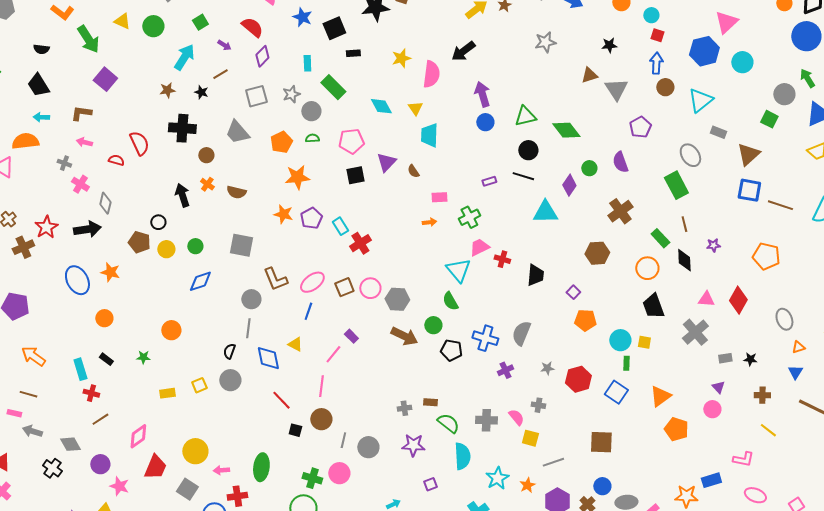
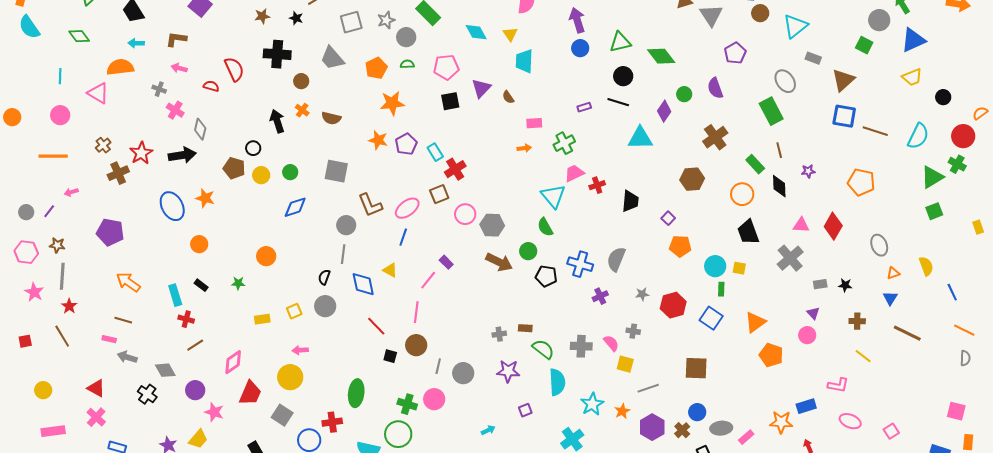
red cross: (502, 259) -> (597, 185), turned -35
brown square: (344, 287) -> (439, 194), moved
pink arrow: (221, 470) -> (300, 350), moved

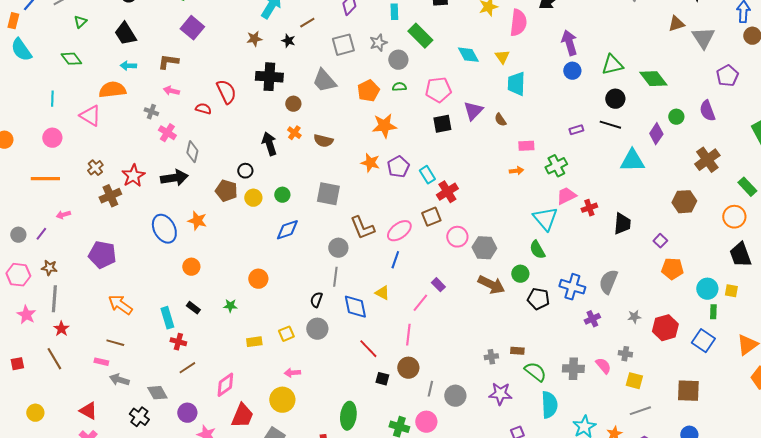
yellow square: (625, 364) -> (634, 381), moved

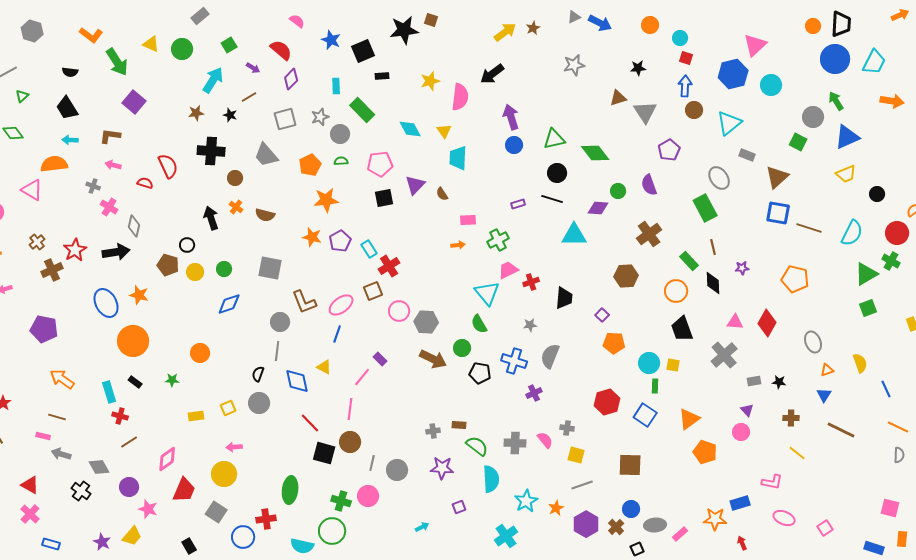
purple diamond: (656, 134) -> (598, 208), turned 60
orange circle: (191, 267) -> (133, 341), size x1.8
gray star: (634, 317) -> (530, 325), moved
black square: (382, 379) -> (324, 453), size x1.6

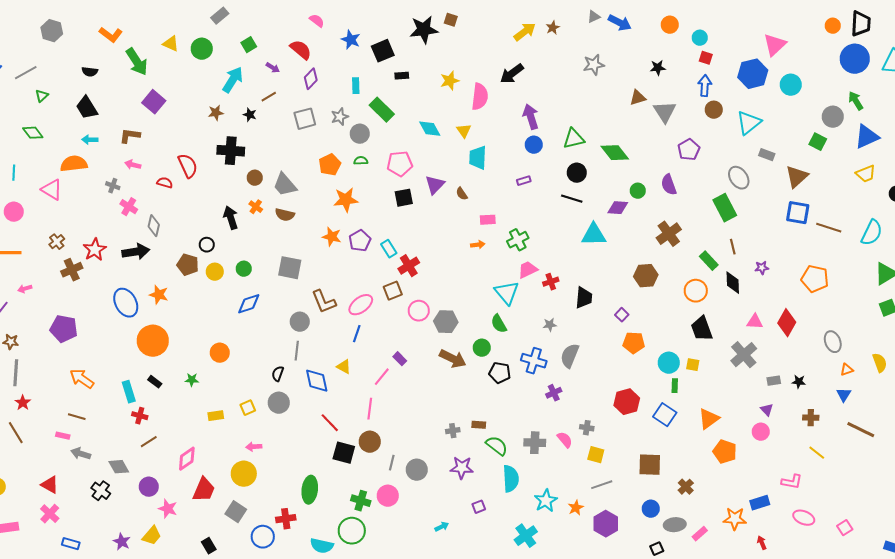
gray trapezoid: (266, 155) -> (285, 185), moved
purple rectangle: (518, 204) -> (524, 181), moved
brown cross: (616, 527) -> (686, 487), moved

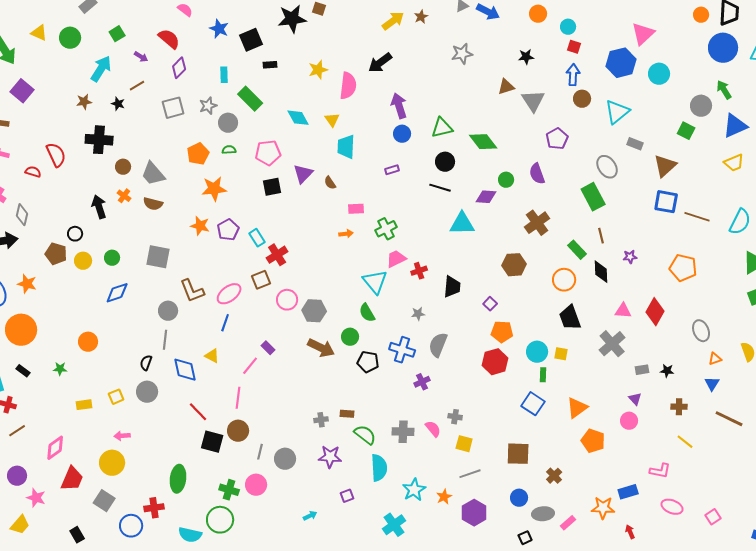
red hexagon: (627, 402) -> (495, 362), moved

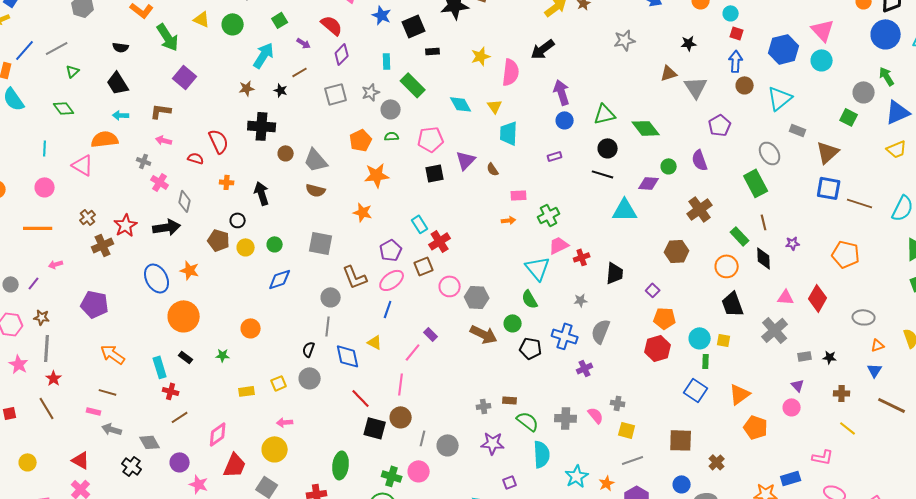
pink triangle: (643, 34) -> (823, 30), moved, turned -30
orange cross: (124, 196) -> (227, 182), moved, turned -32
purple pentagon: (228, 230) -> (391, 250), moved
gray ellipse: (701, 331) -> (864, 317), turned -65

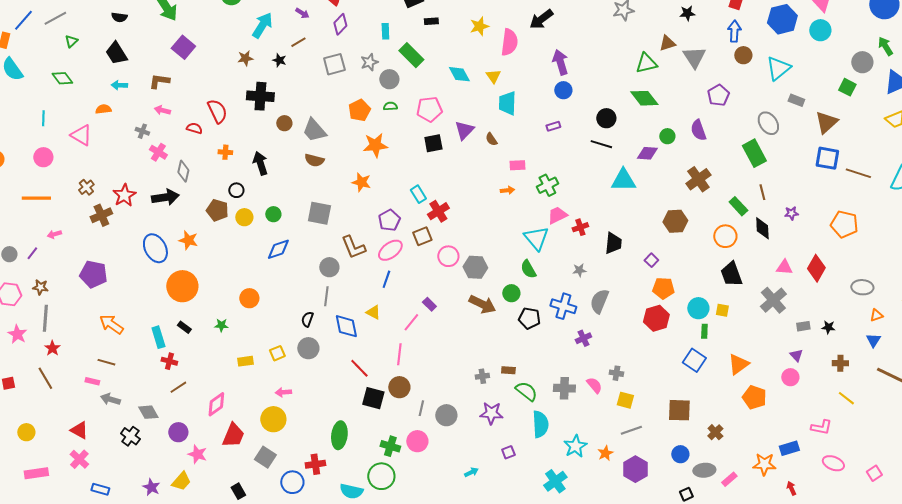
green triangle: (605, 114) -> (646, 63), moved
orange semicircle: (105, 139) -> (103, 109), size x0.6

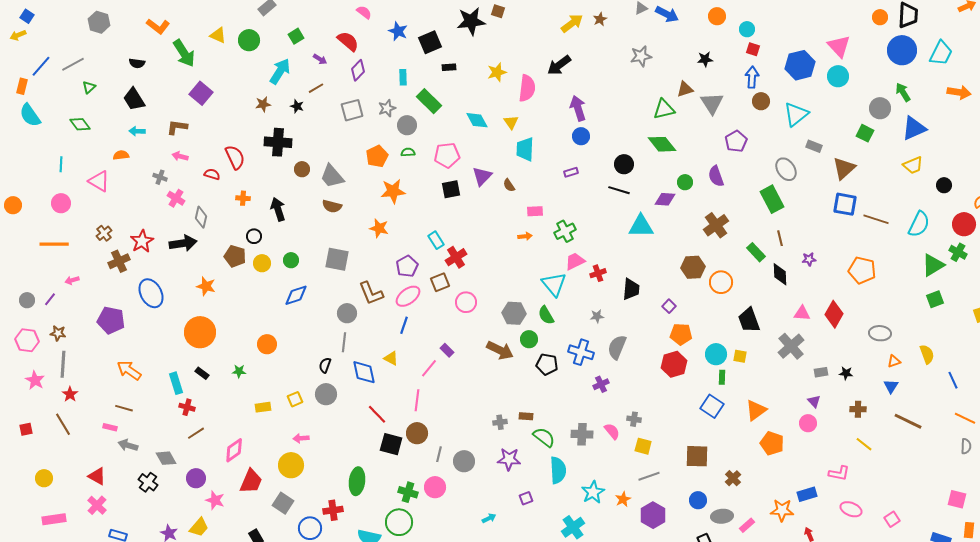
orange circle: (725, 236) -> (721, 282), moved
blue ellipse: (155, 248) -> (151, 293), moved
gray hexagon: (475, 267) -> (514, 313), moved

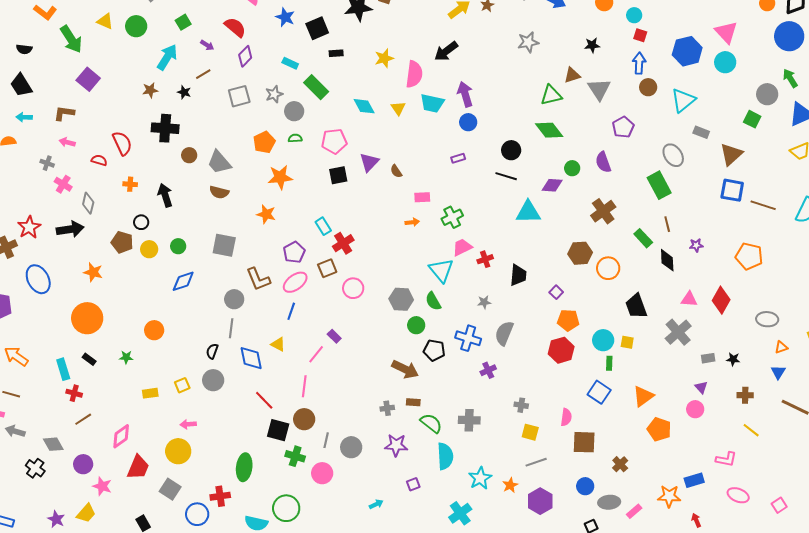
cyan rectangle: (403, 77) -> (290, 63), turned -63
cyan trapezoid: (525, 149) -> (432, 103), moved, turned -80
brown arrow: (500, 350) -> (405, 369), moved
pink semicircle: (612, 431) -> (566, 417), moved, turned 48
green cross: (408, 492) -> (295, 456), moved

